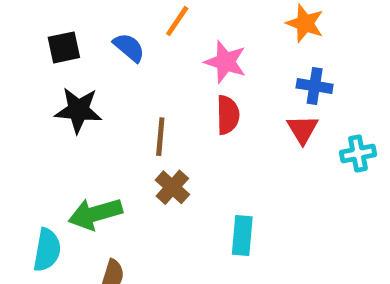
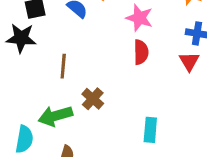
black star: (78, 110) -> (21, 38), moved
brown line: (160, 137) -> (63, 66), moved
brown cross: (172, 187) -> (93, 99), moved

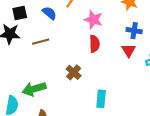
brown line: (63, 66) -> (41, 42), moved, turned 70
brown cross: (93, 99) -> (74, 72), moved

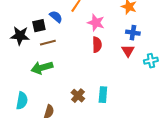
black square: (20, 13) -> (39, 26), moved
brown cross: (74, 72) -> (78, 96), moved
green arrow: (34, 89) -> (42, 68), moved

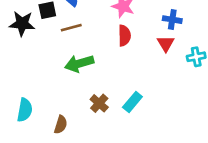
brown line: (48, 43) -> (71, 28), moved
green arrow: (42, 68) -> (79, 63), moved
cyan rectangle: (103, 95) -> (132, 102), turned 35

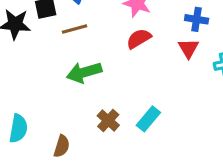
red semicircle: (124, 36) -> (139, 39), turned -120

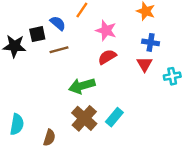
green arrow: (84, 72) -> (82, 86), moved
brown cross: (108, 120) -> (84, 118), size x1.5

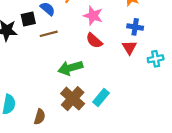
red semicircle: (107, 57) -> (94, 41), turned -108

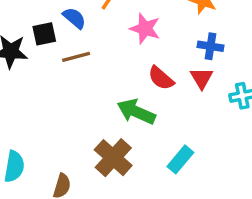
red semicircle: (94, 41) -> (161, 78), moved
green arrow: (70, 68) -> (136, 112), moved, turned 40
cyan rectangle: (101, 97) -> (180, 159), moved

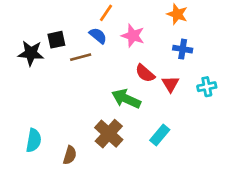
blue semicircle: (74, 18) -> (98, 36), moved
red triangle: (202, 78) -> (171, 84), moved

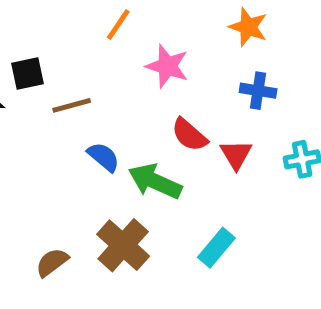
blue semicircle: (98, 36) -> (103, 157), moved
brown semicircle: (70, 155) -> (52, 262), moved, turned -144

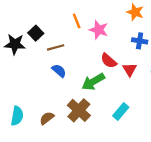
orange line: (118, 24) -> (77, 21), moved, turned -56
black square: (27, 73) -> (36, 33), turned -32
blue semicircle: (103, 157) -> (59, 71), moved
green arrow: (155, 181) -> (93, 82), turned -55

